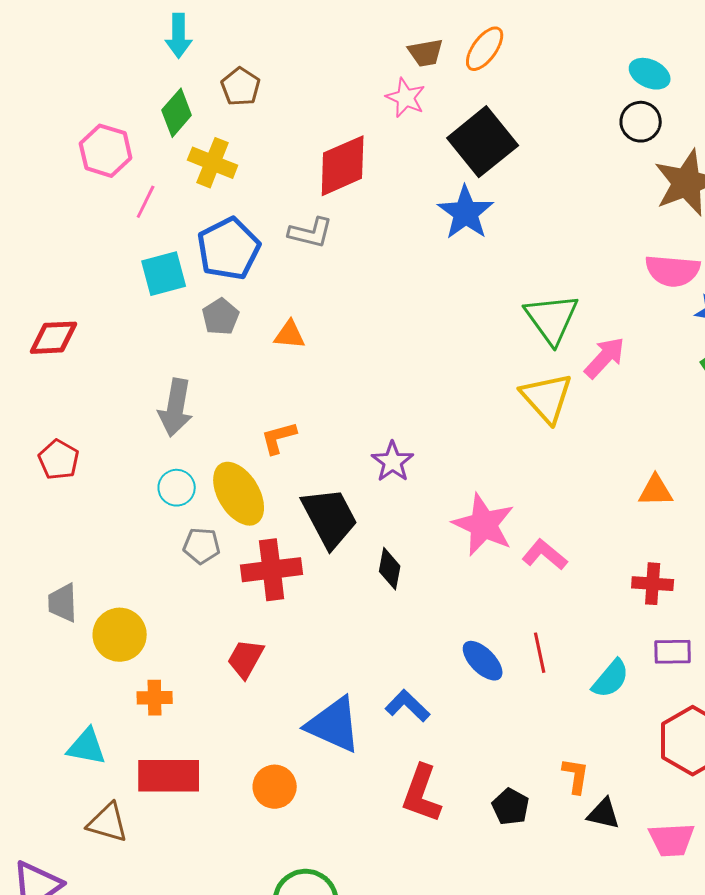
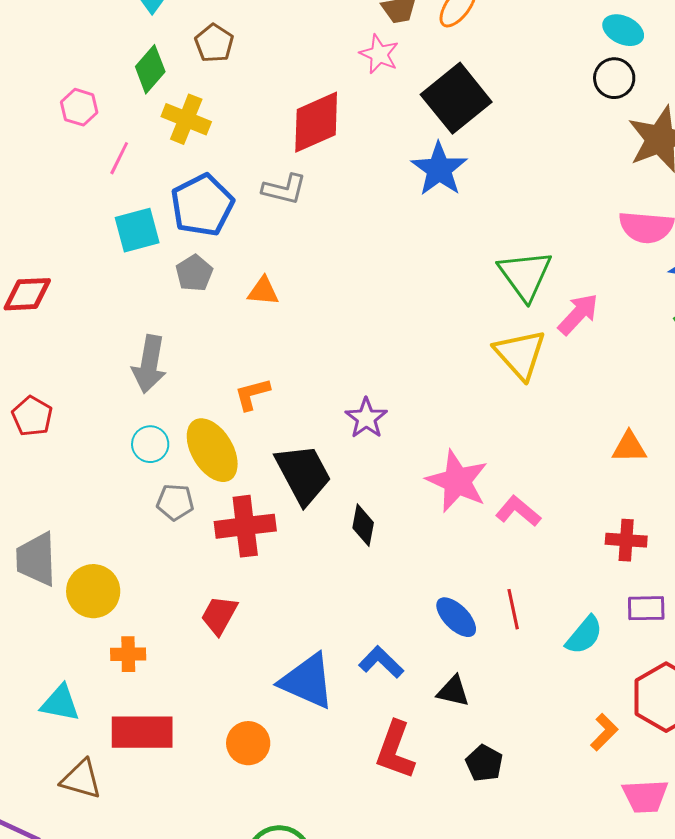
pink hexagon: (106, 151) -> (79, 107), size x0.7
gray trapezoid: (63, 603) -> (36, 559), size x1.4
orange L-shape: (576, 776) -> (604, 732), moved, turned 36
black triangle: (604, 814) -> (453, 691), moved

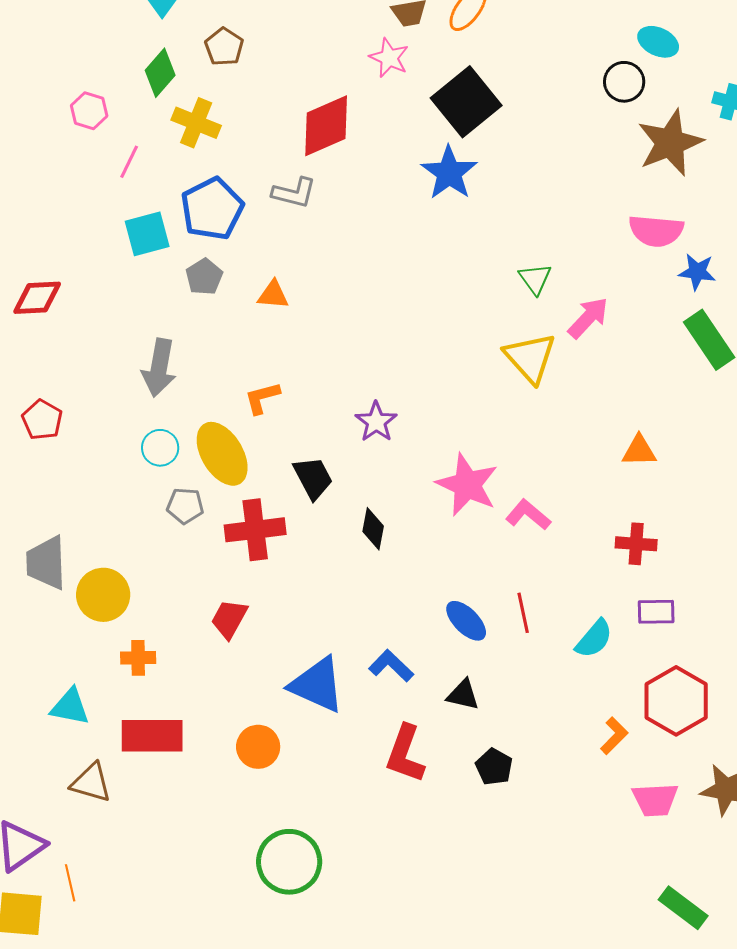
cyan ellipse: (623, 30) -> (658, 42), moved
green triangle: (525, 275) -> (535, 279), size x0.6
black trapezoid: (303, 474) -> (313, 478), size x0.7

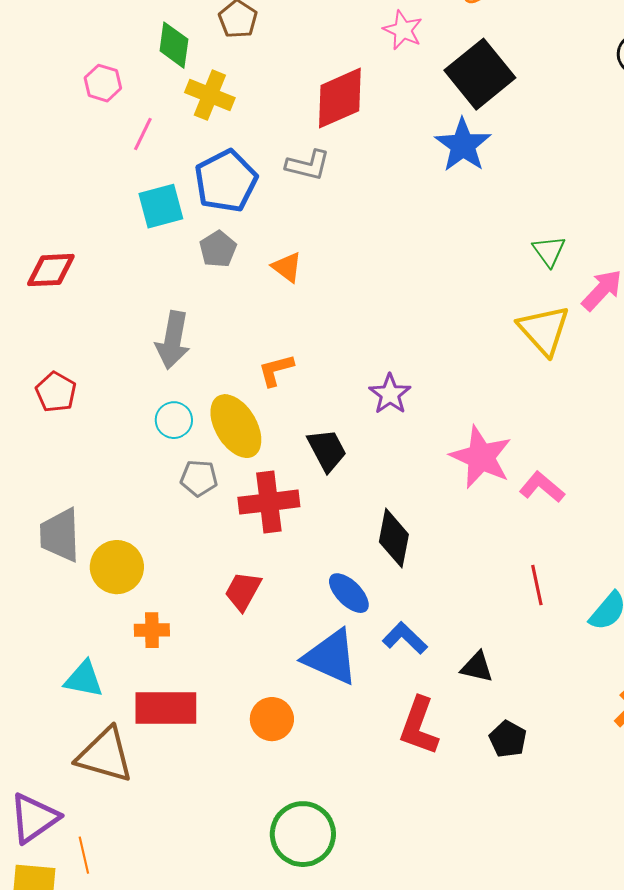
green diamond: (160, 73) -> (174, 45), turned -33
orange triangle: (273, 295) -> (287, 267), turned 32
black diamond: (373, 529) -> (394, 538), moved, size x1.4
blue ellipse: (466, 621) -> (349, 593), moved
brown triangle: (91, 783) -> (105, 755), size x1.4

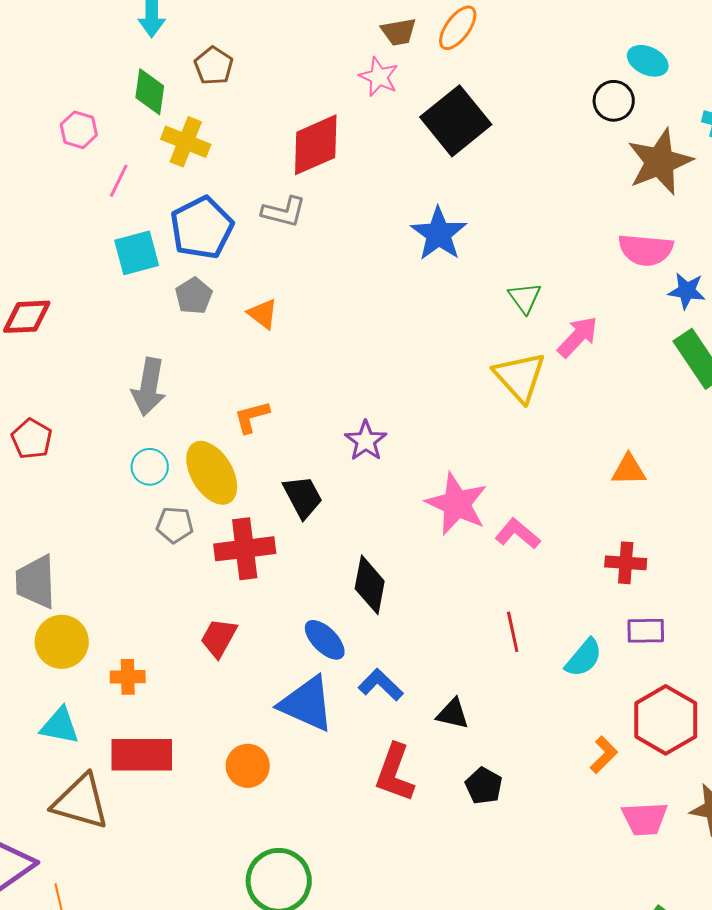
blue star: (463, 145) -> (439, 234), moved
yellow circle: (117, 567) -> (62, 642), moved

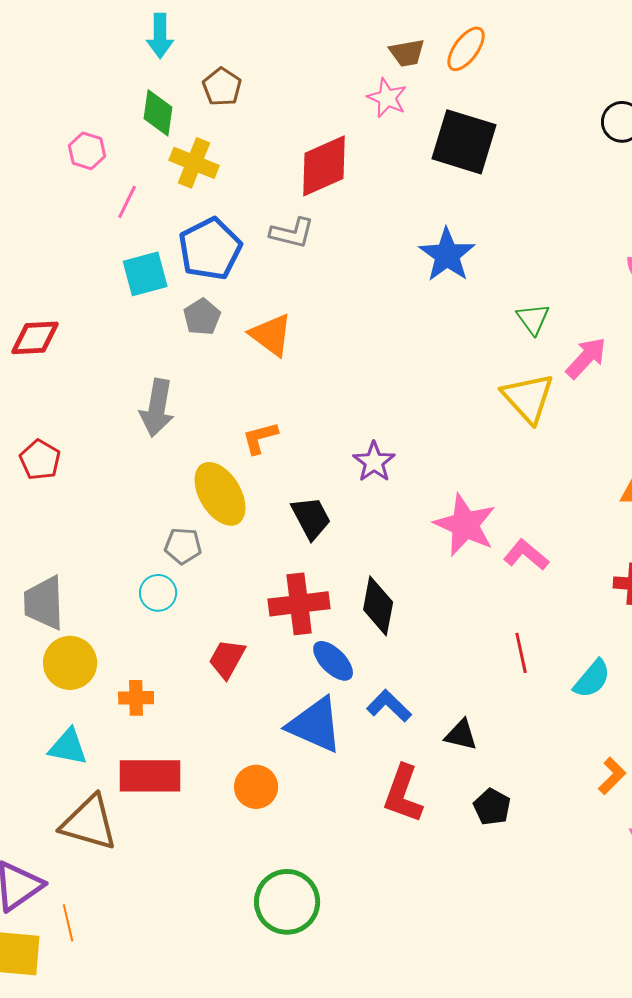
black square: (456, 121) -> (464, 142), turned -34
orange triangle: (263, 314) -> (271, 335), size x1.4
cyan circle: (150, 467) -> (158, 593), moved
red cross: (245, 549) -> (299, 604), moved

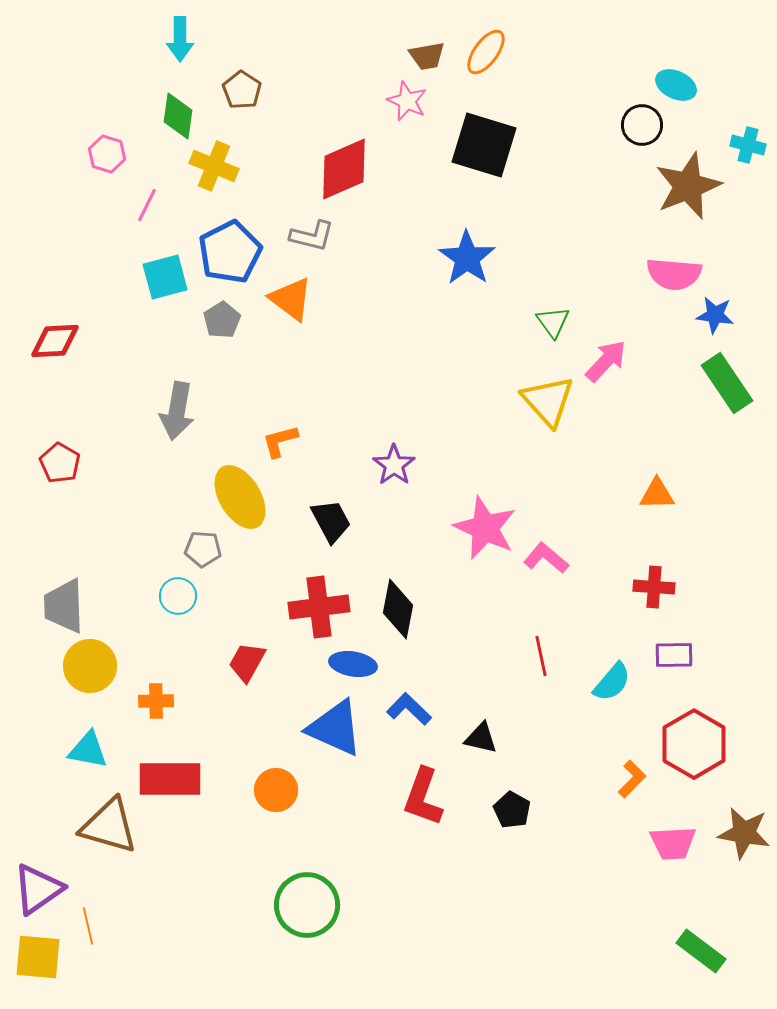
orange triangle: (271, 335) -> (291, 299), moved
blue ellipse: (333, 661) -> (353, 664), turned -36

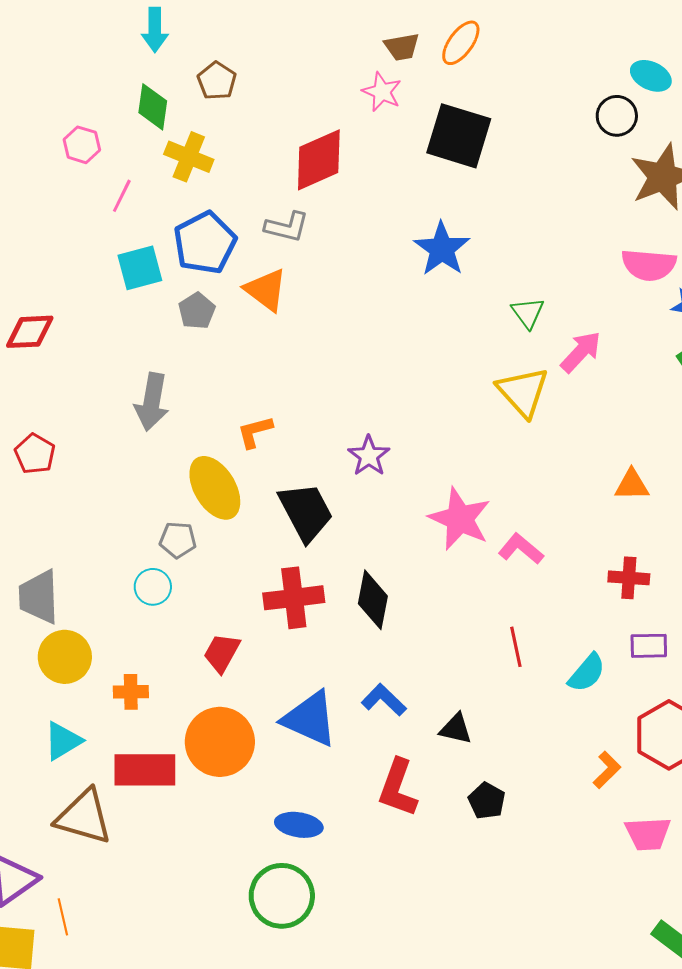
black trapezoid: (331, 521) -> (306, 512), size x1.4
blue ellipse: (353, 664) -> (299, 825), moved
cyan triangle: (88, 750) -> (63, 741), turned -42
orange circle: (276, 790) -> (220, 742), moved, size x1.6

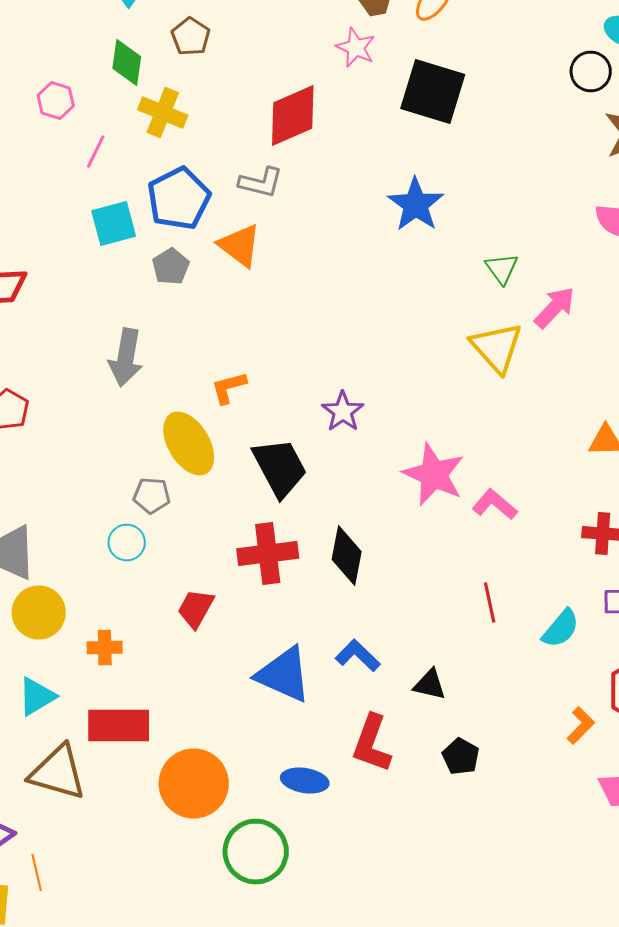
orange circle: (220, 742) -> (194, 784), moved
blue ellipse: (299, 825) -> (305, 780), moved

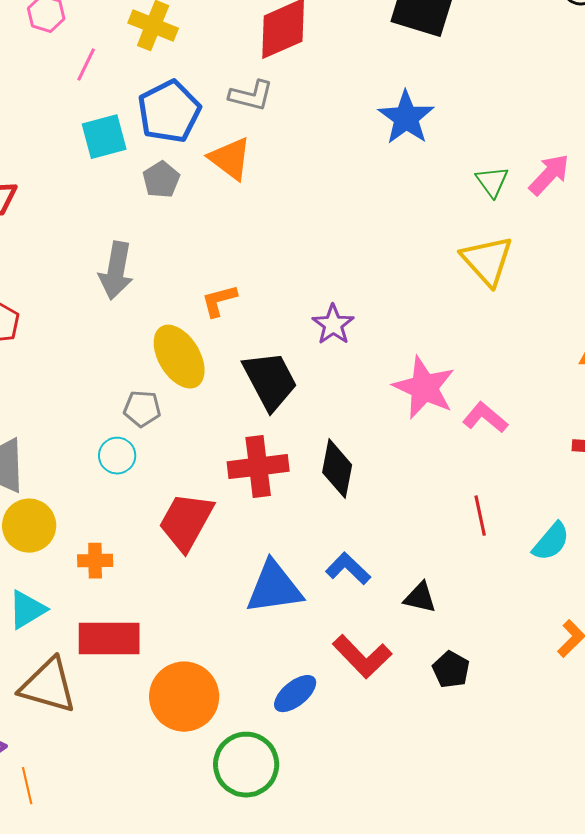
pink arrow: (555, 308) -> (549, 175), moved
red trapezoid: (196, 608) -> (186, 522), size x1.5
blue triangle: (284, 674) -> (274, 588), turned -32
red L-shape: (372, 744) -> (362, 657), turned -64
blue ellipse: (305, 780) -> (295, 694), turned -48

